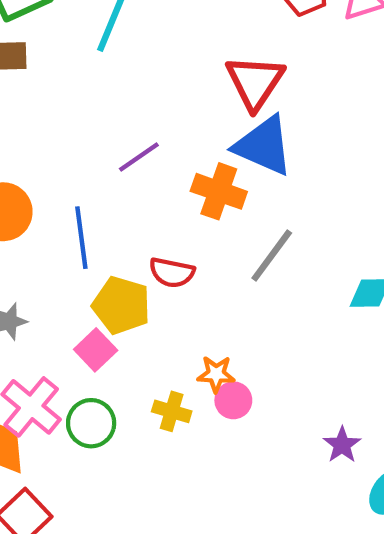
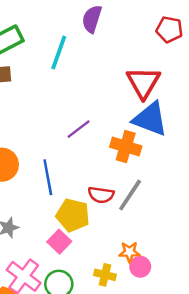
gray line: (272, 256) -> (130, 195), moved

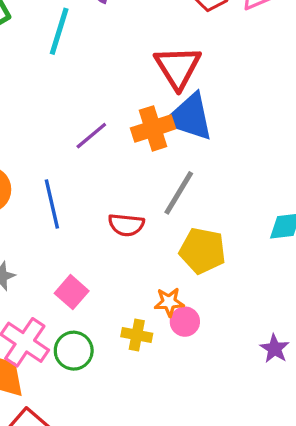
orange cross: (126, 147) -> (153, 128), moved, turned -32
gray line: (130, 195) -> (179, 193), moved
yellow pentagon: (73, 215) -> (202, 251), moved

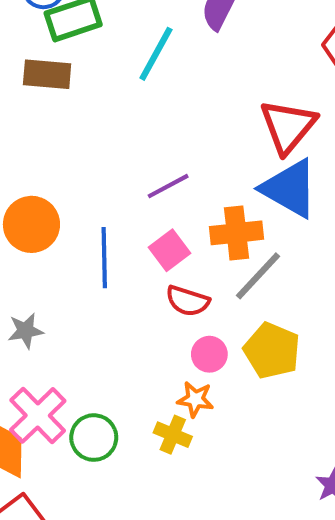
orange cross: (153, 128) -> (236, 233), moved
pink square: (72, 292) -> (169, 250), moved
orange star: (169, 302) -> (195, 399), moved
pink circle: (185, 322) -> (209, 354), moved

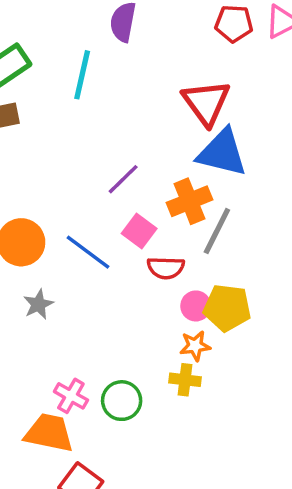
blue line: (104, 258) -> (88, 252), turned -36
gray star: (25, 331) -> (38, 304), moved
yellow pentagon: (272, 351) -> (227, 308), moved
pink cross: (38, 415) -> (71, 396), size x0.7

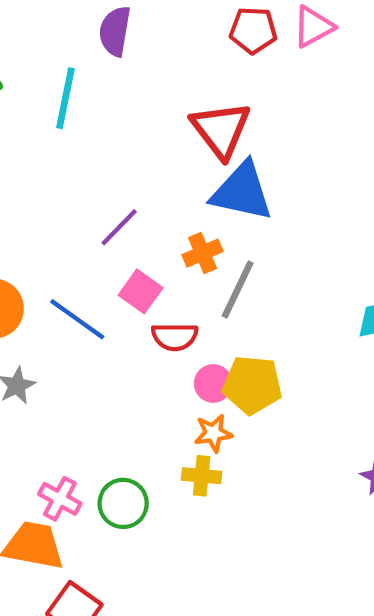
orange cross: (189, 201) -> (203, 253), size x0.7

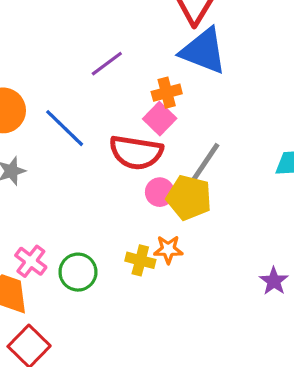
gray line: (238, 289) -> (204, 164), moved
pink square: (141, 291) -> (160, 119), moved
red semicircle: (175, 337) -> (136, 152), size x1.5
orange star: (213, 433) -> (168, 249), moved

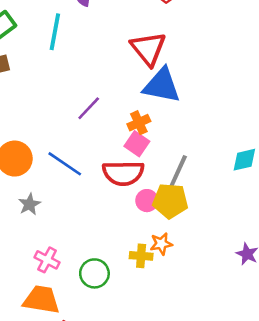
pink cross: (31, 261) -> (47, 260), moved

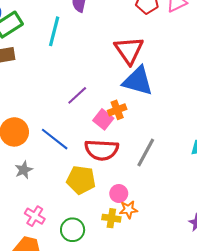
pink square: (137, 144) -> (103, 119), moved
pink circle: (147, 201) -> (119, 194), moved
yellow pentagon: (170, 201) -> (81, 180), moved

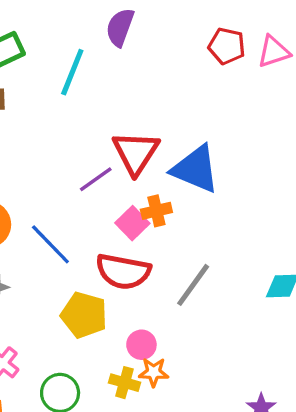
red triangle: (129, 50) -> (136, 153), moved

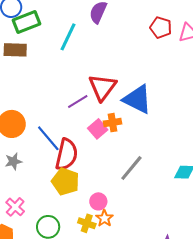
red semicircle: (123, 271) -> (67, 154), moved, turned -92
orange star: (154, 372) -> (104, 218), turned 30

